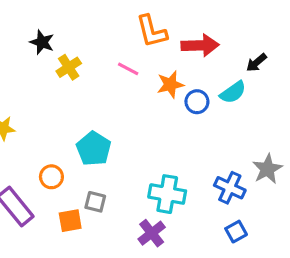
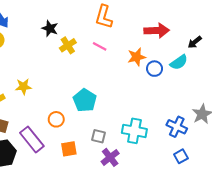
orange L-shape: (152, 31) -> (104, 17), moved, turned 30
pink line: (128, 69) -> (100, 46), moved
gray square: (95, 202) -> (98, 136), moved
purple cross: (152, 233) -> (110, 157), moved

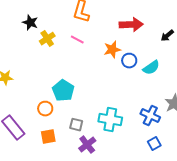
cyan semicircle: (179, 62) -> (151, 68), moved
orange circle: (56, 119) -> (45, 109), moved

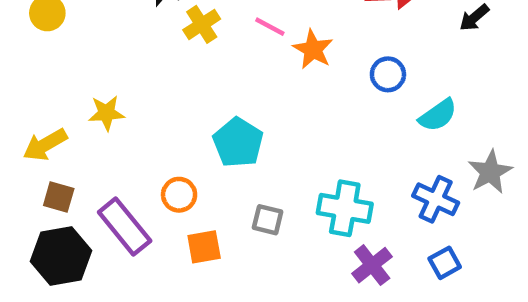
orange star: (112, 50) -> (313, 49), moved, turned -30
cyan semicircle: (151, 68) -> (438, 115), moved
orange circle: (45, 109) -> (179, 195), moved
purple cross: (87, 145) -> (372, 265), moved

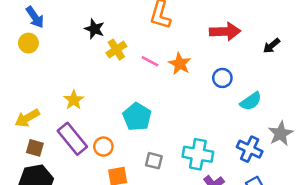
pink line: (270, 27) -> (150, 61), moved
yellow star: (106, 113) -> (74, 100), moved, turned -30
purple rectangle: (125, 226) -> (72, 139), moved

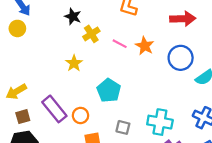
blue circle: (222, 78) -> (181, 58), size x1.5
yellow star: (74, 100) -> (74, 63), moved
brown square: (35, 148) -> (23, 117), turned -32

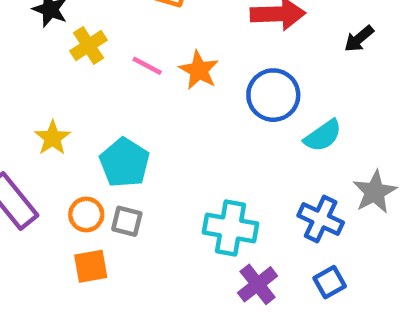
yellow star: (74, 63) -> (52, 138), moved
orange circle: (80, 115) -> (86, 214), moved
gray square: (123, 127) -> (127, 221), moved

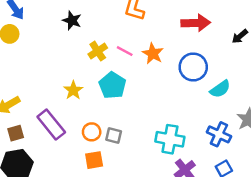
yellow cross: (89, 45) -> (98, 51), moved
cyan pentagon: (125, 163) -> (112, 85), moved

